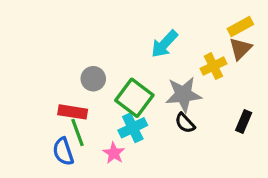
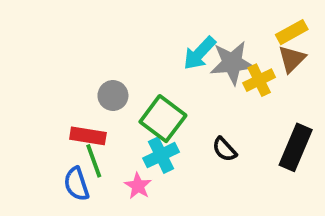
gray star: (183, 95) -> (232, 63), moved
black rectangle: (244, 121) -> (296, 147), size x1.6

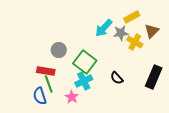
yellow rectangle: (292, 32) -> (132, 17), moved
gray star: (232, 63) -> (121, 33), size x0.7
yellow cross: (259, 80) -> (135, 42), turned -35

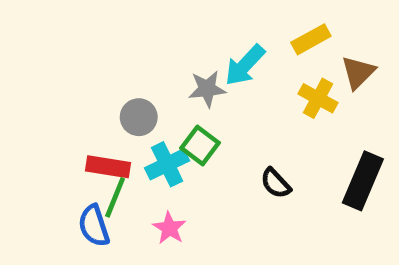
gray star: (121, 33) -> (207, 89), moved
green square: (85, 62) -> (200, 145), size x0.7
cyan cross: (84, 81) -> (167, 164), moved
green line: (49, 84) -> (115, 197), turned 42

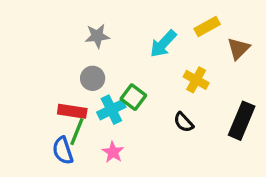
gray star: (207, 89) -> (97, 36), moved
yellow cross: (318, 98) -> (196, 80), moved

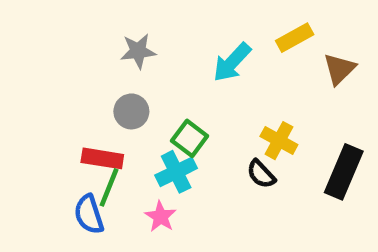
yellow cross: (196, 80) -> (279, 141), moved
cyan cross: (111, 110) -> (176, 172), moved

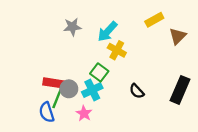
cyan arrow: (232, 62) -> (107, 31), moved
gray circle: (131, 111) -> (69, 89), moved
yellow cross: (279, 141) -> (117, 50), moved

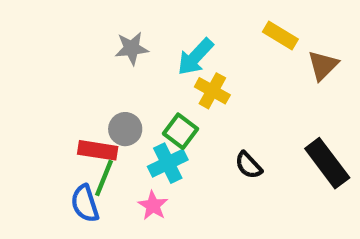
yellow rectangle: (154, 20) -> (280, 36), turned 60
gray circle: (69, 89) -> (125, 129), moved
black rectangle: (180, 90) -> (327, 163), turned -60

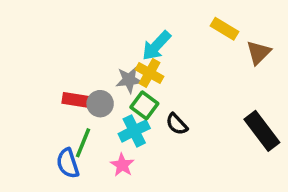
gray star: (132, 48) -> (129, 80), moved
yellow cross: (212, 91) -> (150, 73), moved
red rectangle: (98, 150) -> (78, 100), moved
black semicircle: (249, 165) -> (177, 124), moved

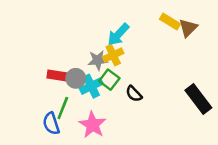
brown triangle: (259, 53) -> (188, 28), moved
yellow cross: (150, 73) -> (113, 55), turned 36
cyan cross: (134, 131) -> (91, 86), moved
pink star: (122, 165) -> (93, 125), size x1.5

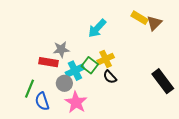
yellow cross: (113, 55) -> (106, 59), moved
gray star: (98, 60) -> (61, 49), moved
gray circle: (76, 78) -> (64, 83), moved
green line: (63, 108) -> (29, 89), moved

